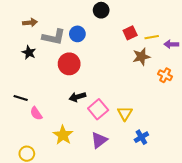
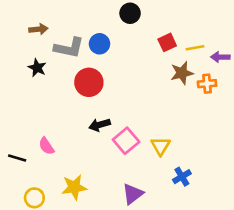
orange cross: (165, 75) -> (207, 84), moved, turned -32
black line: (21, 98) -> (17, 158), moved
yellow star: (63, 135) -> (74, 187), moved, turned 30
purple triangle: (99, 140) -> (133, 194), moved

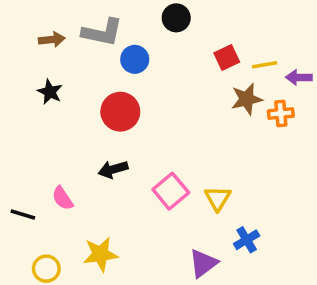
gray L-shape: (69, 48) -> (102, 32), moved
black arrow: (99, 125) -> (113, 169), moved
purple triangle: (133, 194) -> (203, 263), moved

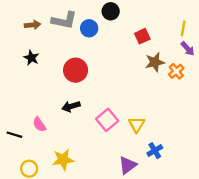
blue circle: (135, 59) -> (89, 28), moved
yellow line: (265, 65) -> (183, 28), moved, turned -70
purple arrow: (299, 77) -> (188, 49), turned -133
orange cross: (281, 113) -> (176, 71), turned -35

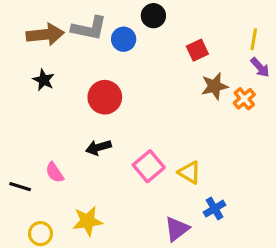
brown arrow: (33, 25) -> (45, 34), size x1.6
yellow triangle: (137, 124) -> (189, 172), turned -30

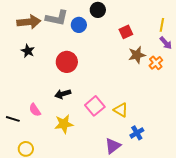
yellow star: (88, 221) -> (64, 124), moved

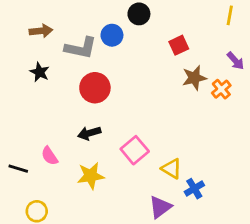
gray L-shape: (57, 18) -> (81, 48), moved
brown arrow: (29, 22) -> (41, 31), size x0.7
yellow line: (162, 25) -> (230, 15), moved
yellow triangle: (121, 110) -> (172, 169), moved

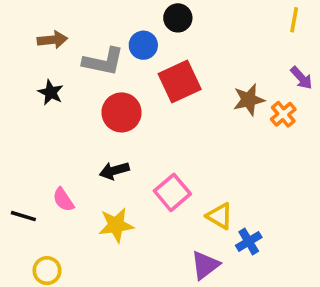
red square: (179, 45) -> (180, 82), moved, size x1.6

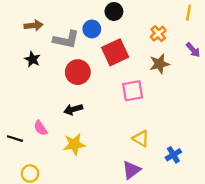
orange cross: (283, 114) -> (158, 34), moved
pink square: (172, 192) -> (133, 91), moved, turned 30
blue cross: (249, 241) -> (173, 155), moved

